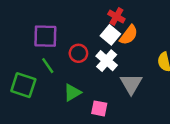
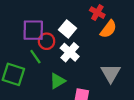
white square: (110, 35) -> (67, 29), moved
red circle: (78, 53) -> (47, 41), moved
white cross: (107, 61) -> (70, 52), moved

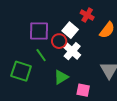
red cross: (97, 13) -> (87, 15), moved
red circle: (47, 41) -> (59, 41), moved

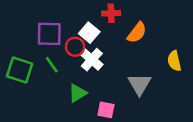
red cross: (87, 15) -> (111, 13), turned -32
green square: (21, 71) -> (20, 70), moved

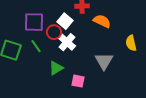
orange semicircle: (137, 33) -> (102, 21), turned -102

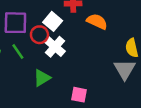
gray triangle: (104, 61) -> (125, 69), moved
pink square: (78, 81) -> (79, 95), moved

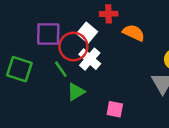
red circle: (39, 35) -> (73, 47), size x1.5
green line: (18, 51) -> (61, 69), moved

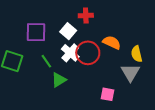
orange semicircle: (134, 33) -> (112, 42), moved
red circle: (73, 47) -> (88, 53), moved
pink square: (115, 109) -> (108, 94), moved

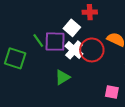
purple square: (36, 32) -> (55, 42), moved
green line: (46, 61) -> (38, 40), moved

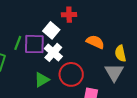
green line: (38, 40) -> (18, 43), turned 56
red circle: (92, 50) -> (71, 74), moved

